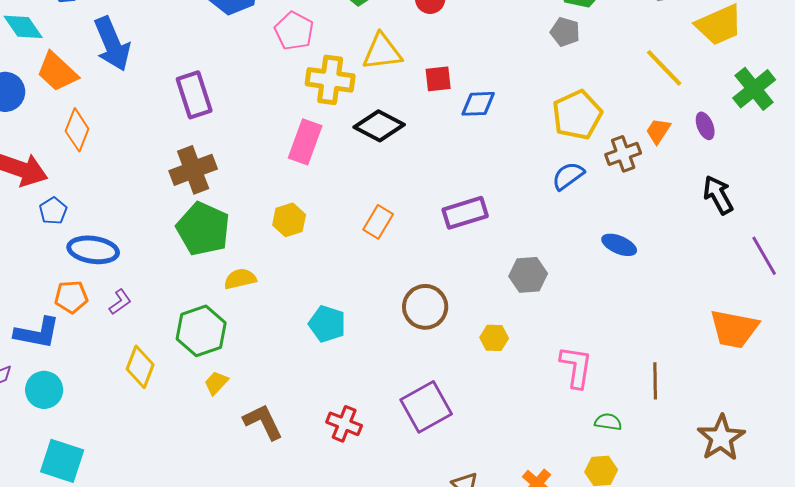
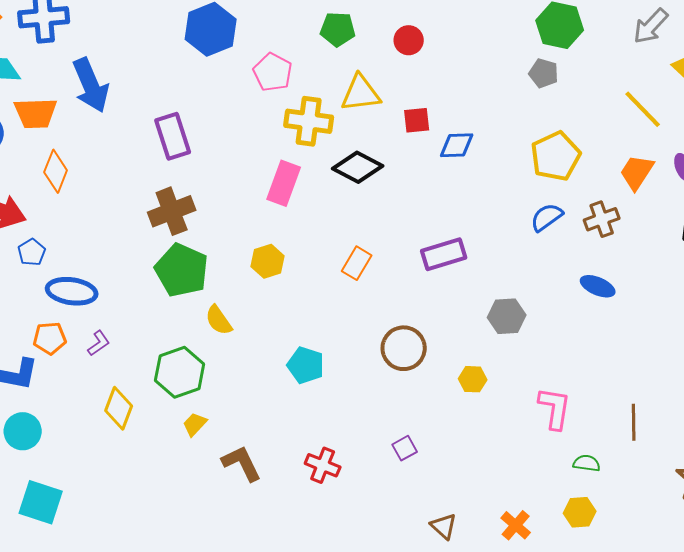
orange trapezoid: (57, 72) -> (36, 113), turned -45
orange trapezoid: (658, 131) -> (637, 172), size x1.4
brown cross: (623, 154) -> (602, 219), moved
yellow semicircle: (240, 279) -> (219, 320), turned -112
purple square: (426, 407) -> (405, 448), size x0.5

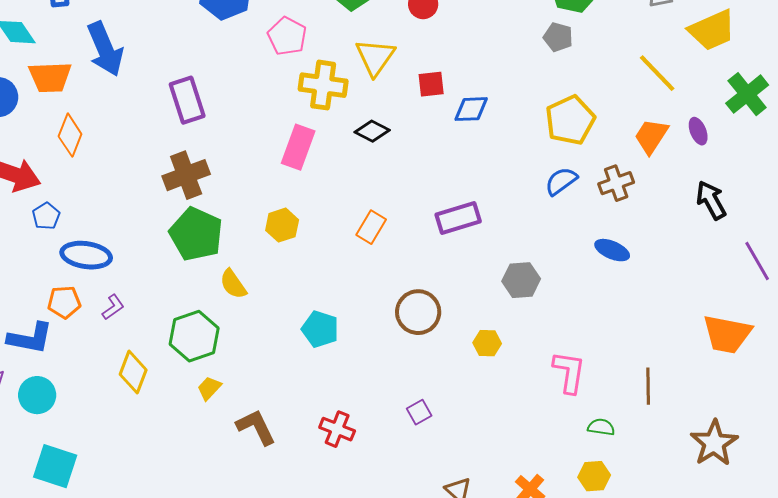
yellow triangle: (361, 93) -> (375, 57), turned -48
black diamond: (358, 167) -> (372, 131), size x0.7

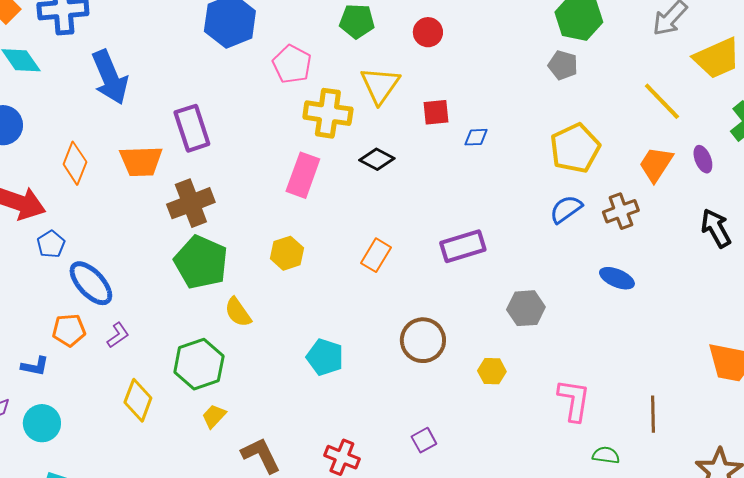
orange trapezoid: (50, 77) -> (141, 161), moved
blue diamond: (471, 109) -> (476, 137), size x0.7
blue ellipse: (86, 255) -> (91, 283), turned 39
blue L-shape: (30, 338) -> (35, 366), size x0.6

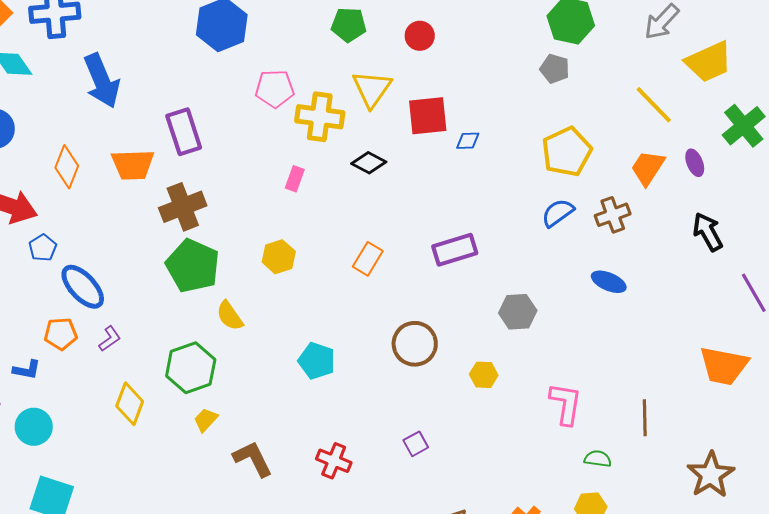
pink pentagon: (292, 64) -> (275, 89), moved, turned -30
red square: (436, 112) -> (428, 116), size x1.5
pink rectangle: (303, 175) -> (295, 179), size x0.6

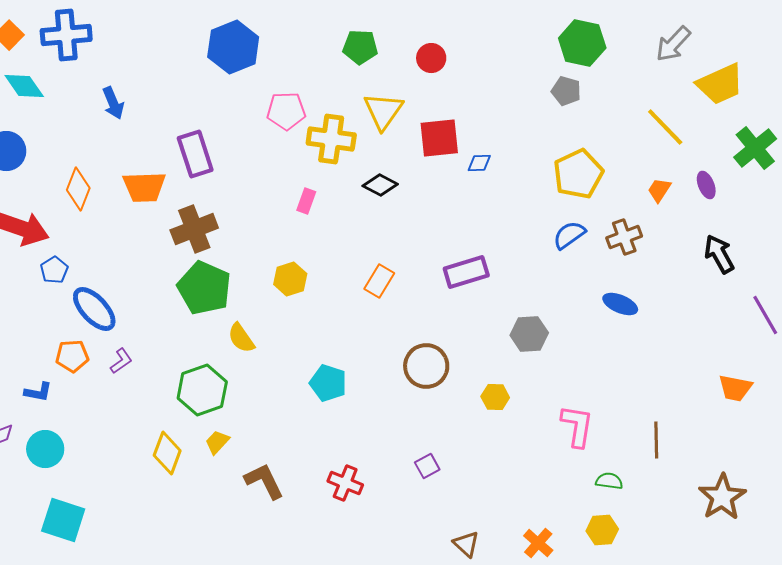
blue arrow: (102, 81) -> (113, 103), size x0.6
orange trapezoid: (648, 168) -> (659, 190), size x0.7
orange trapezoid: (724, 366) -> (735, 388), size x0.7
yellow diamond: (130, 404) -> (167, 453), moved

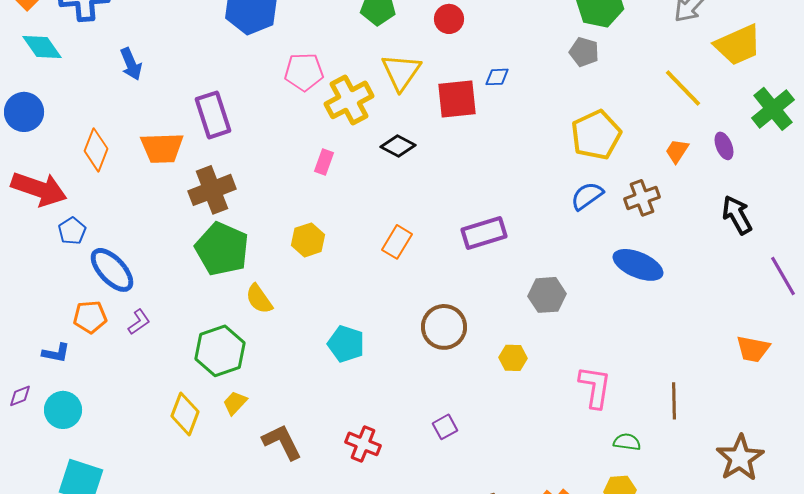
yellow cross: (331, 139) -> (349, 100), turned -36
blue diamond: (479, 163) -> (497, 77), moved
blue ellipse: (620, 304) -> (638, 265), size x1.4

